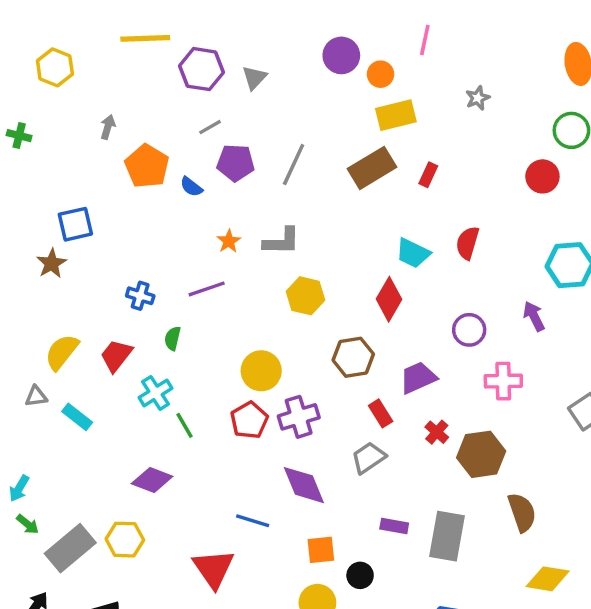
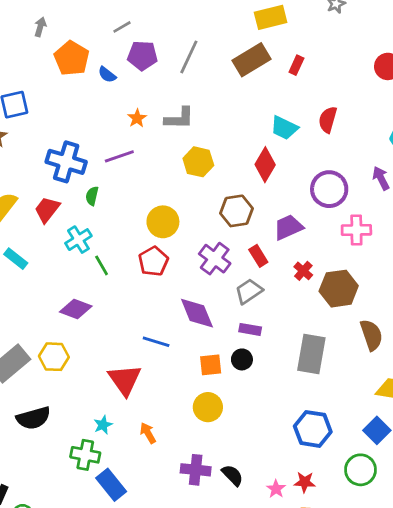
blue cross: (140, 296) -> (66, 162), size x1.8
purple circle: (469, 330) -> (329, 189), size x1.4
purple cross: (299, 417) -> (215, 259), moved, turned -36
purple rectangle: (394, 526) -> (250, 329), moved
black circle: (360, 575) -> (242, 359), moved

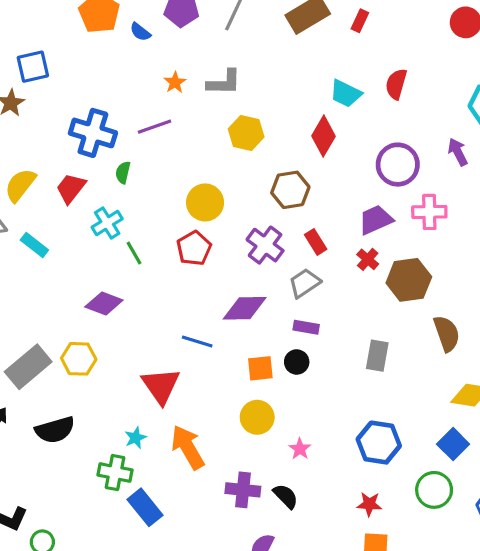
purple trapezoid: (288, 227) -> (376, 220), moved
purple diamond: (197, 313) -> (245, 308), turned -69
gray rectangle: (311, 354) -> (377, 356), size x0.7
orange arrow: (148, 433) -> (188, 447), size x1.8
pink star: (276, 489) -> (300, 449), moved

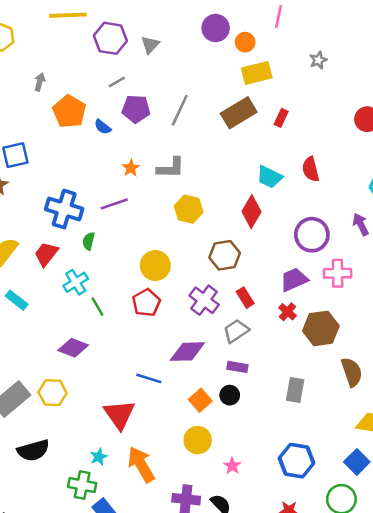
red semicircle: (396, 84) -> (311, 169), turned -30
orange square: (260, 368) -> (200, 400), turned -35

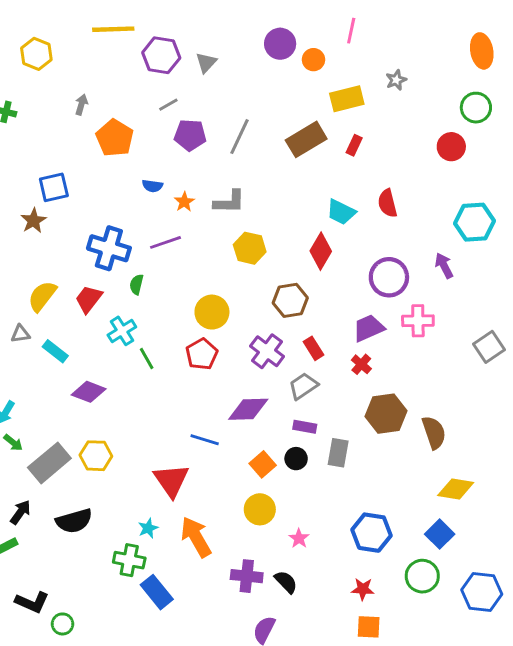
yellow rectangle: (257, 73) -> (347, 99), moved
blue semicircle: (103, 127) -> (152, 186), moved, turned -30
brown hexagon: (321, 328) -> (386, 414), moved
purple diamond: (73, 348) -> (89, 392), moved
gray rectangle: (295, 390) -> (338, 453), moved

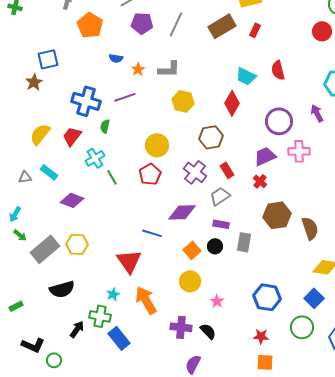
gray triangle: (20, 334) -> (25, 177), moved
black arrow: (20, 512) -> (77, 329), moved

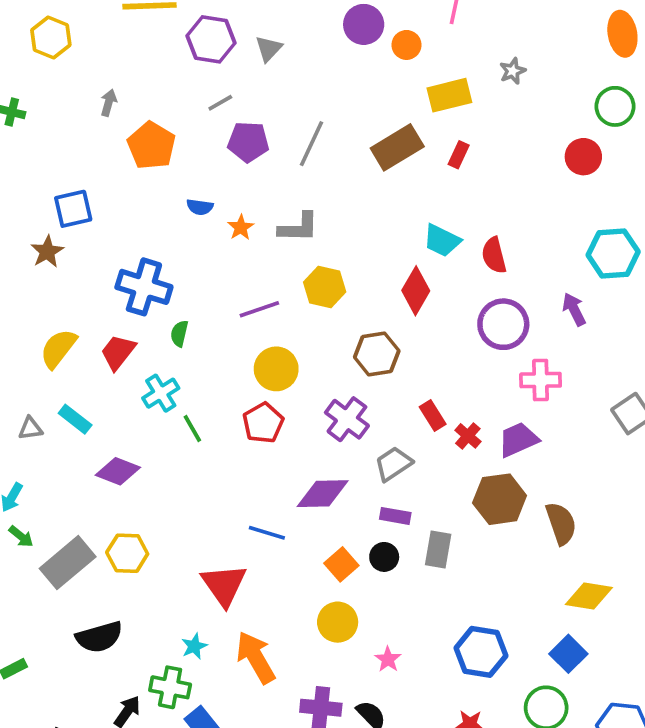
red semicircle: (278, 70) -> (494, 255), moved
purple line: (125, 97) -> (259, 309), moved
purple trapezoid: (265, 156) -> (518, 440), moved
red rectangle: (227, 170) -> (433, 415), moved

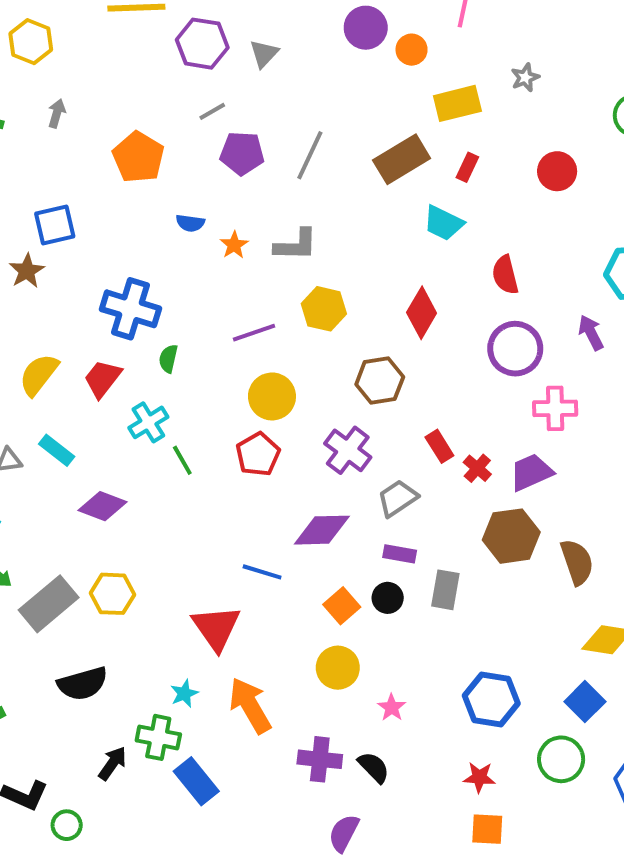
gray arrow: (109, 103) -> (57, 113), moved
red circle: (583, 157) -> (557, 171), moved
cyan trapezoid: (442, 240) -> (443, 223), moved

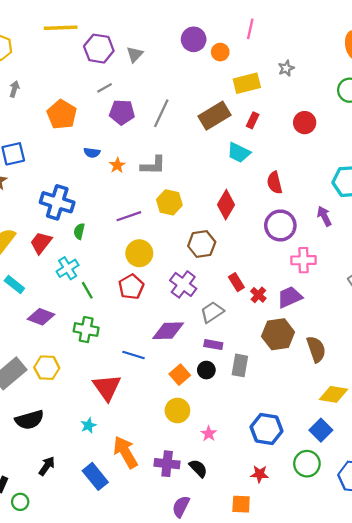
orange arrow: (250, 706) -> (125, 452), moved
green cross: (158, 737) -> (86, 330), moved
orange square: (487, 829) -> (241, 504), moved

